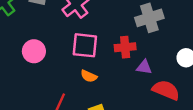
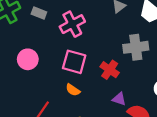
red cross: (125, 47) -> (110, 70), turned 30
purple triangle: (144, 67) -> (119, 99), moved

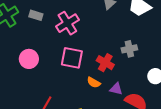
gray cross: (136, 47) -> (129, 49), moved, size x0.7
orange semicircle: (73, 90) -> (94, 82), moved

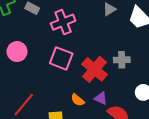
red cross: (105, 63) -> (95, 69), size x1.4
orange semicircle: (94, 82) -> (78, 100), moved

